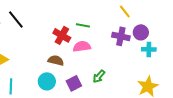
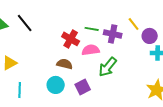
yellow line: (125, 11) -> (134, 24), moved
purple cross: (121, 36) -> (113, 34), moved
green arrow: (99, 76) -> (108, 67), moved, size x1.5

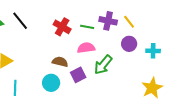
purple cross: (113, 34) -> (108, 21), moved
purple circle: (150, 36) -> (129, 44), moved
red cross: (71, 39) -> (62, 27), moved
purple square: (83, 87) -> (78, 75), moved

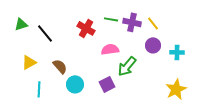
black line: (20, 21) -> (45, 33), moved
green line: (87, 27) -> (111, 19), moved
brown semicircle: (60, 62) -> (60, 66), moved, turned 35
purple square: (78, 75) -> (107, 84), moved

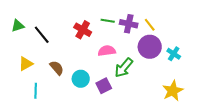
purple circle: (153, 45) -> (150, 47), size x1.5
cyan cross: (177, 52) -> (174, 54), turned 32
cyan circle: (75, 84) -> (81, 79), moved

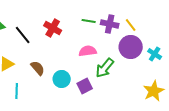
red cross: (83, 30) -> (53, 28), moved

